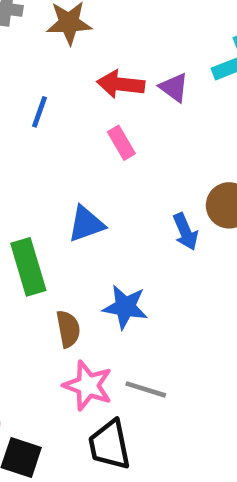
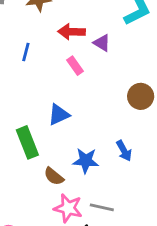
purple triangle: (174, 87) -> (102, 43), moved
blue arrow: (185, 232) -> (124, 151), moved
brown semicircle: (68, 329) -> (54, 176), turned 145

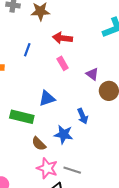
purple triangle: (102, 43) -> (92, 74), moved
green rectangle: (27, 142) -> (22, 117), turned -60
blue arrow: (124, 151) -> (83, 116), moved

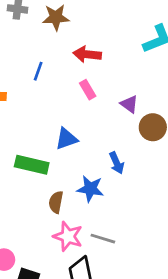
brown semicircle: (39, 144) -> (56, 202), turned 56

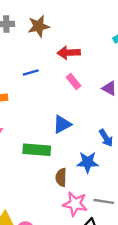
blue line: (38, 71) -> (31, 72), turned 63

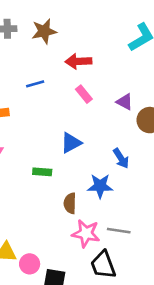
green rectangle: (37, 150) -> (42, 172), size x0.6

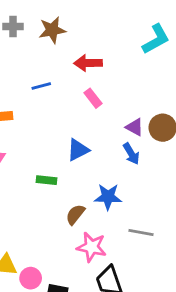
purple triangle: (125, 102) -> (135, 127), moved
blue arrow: (121, 158) -> (131, 154), moved
brown semicircle: (70, 203) -> (75, 214), turned 36
gray line: (119, 231) -> (141, 233), moved

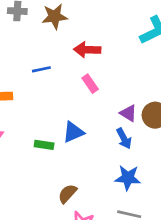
green rectangle: (47, 180) -> (44, 145), moved
blue star: (108, 197) -> (128, 178), moved

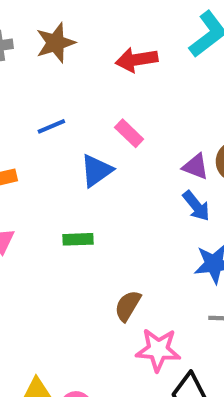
red arrow: (87, 50) -> (137, 60), moved
blue triangle: (73, 132) -> (96, 171), moved

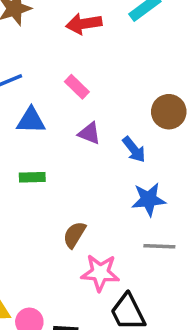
purple triangle: (196, 167) -> (89, 133), moved
blue triangle: (96, 171) -> (31, 121), moved, turned 36

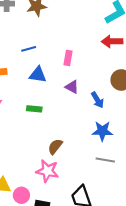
red arrow: (84, 24) -> (112, 41), moved
pink rectangle: (77, 87) -> (68, 58), turned 48
pink star: (100, 273) -> (47, 171), moved

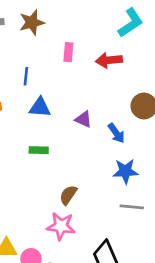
red arrow: (112, 41) -> (109, 60), moved
blue line: (29, 49) -> (26, 76), turned -64
pink rectangle: (68, 58) -> (68, 52), moved

